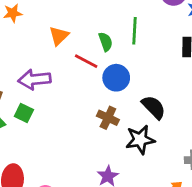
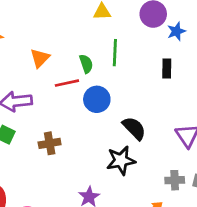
red line: (86, 61) -> (67, 83), turned -40
brown cross: (108, 118) -> (50, 143), moved, turned -35

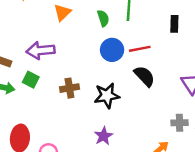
red line: (67, 83) -> (140, 49), moved
black star: (121, 160) -> (107, 95), moved

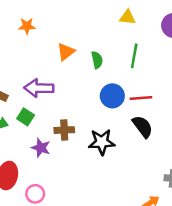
green semicircle: (103, 18) -> (97, 60), moved
purple star: (103, 136) -> (41, 148), moved, turned -30

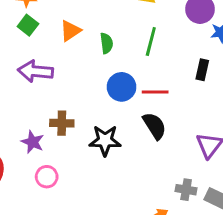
green square: (26, 117) -> (28, 25), moved
pink circle: (35, 194) -> (47, 177), moved

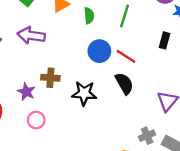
red line: (155, 92) -> (126, 56), turned 30
gray cross: (186, 190) -> (147, 136), turned -35

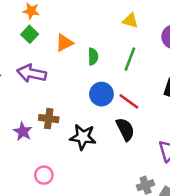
pink circle: (36, 120) -> (44, 175), moved

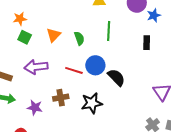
red line: (129, 101) -> (74, 70), moved
black semicircle: (125, 129) -> (116, 77), moved
purple star: (23, 132) -> (35, 107), moved

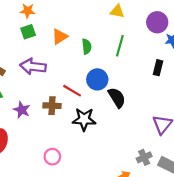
green square: (25, 37) -> (28, 32), turned 32
red line: (74, 70) -> (72, 91), moved

